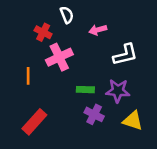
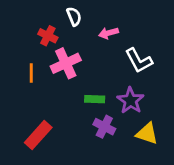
white L-shape: (125, 55) -> (139, 61), turned 75
orange line: (28, 76) -> (31, 73), moved
purple star: (118, 91) -> (130, 100), turned 30

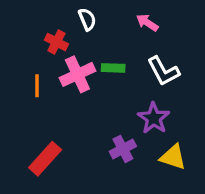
pink arrow: (108, 33) -> (147, 23), moved, turned 48
green rectangle: (95, 99) -> (113, 68), moved
purple cross: (104, 127) -> (123, 149), turned 35

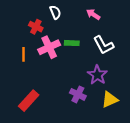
purple cross: (123, 149) -> (78, 94), turned -35
yellow triangle: (173, 157) -> (110, 100), turned -42

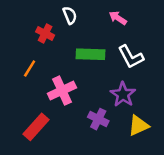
green rectangle: (72, 43) -> (91, 54), size x1.5
pink cross: (49, 47) -> (62, 91), moved
orange line: (24, 54) -> (30, 68), turned 32

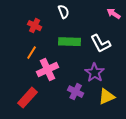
white semicircle: (70, 15) -> (64, 12), moved
pink arrow: (118, 18) -> (114, 14), moved
orange line: (30, 68) -> (32, 53), moved

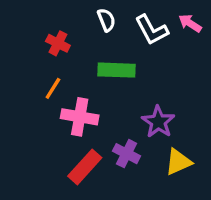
white L-shape: (101, 44) -> (152, 30), moved
pink cross: (48, 70) -> (80, 117), turned 35
red rectangle: (28, 98) -> (85, 167), moved

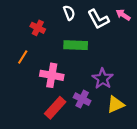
orange line: (53, 88) -> (23, 57), moved

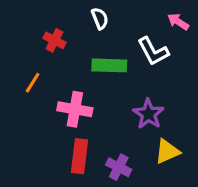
white L-shape: (98, 19) -> (153, 51), moved
purple cross: (82, 99) -> (119, 167), moved
red rectangle: (55, 108) -> (80, 156), turned -35

